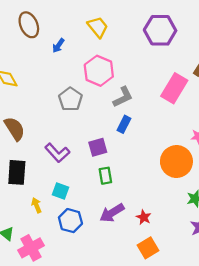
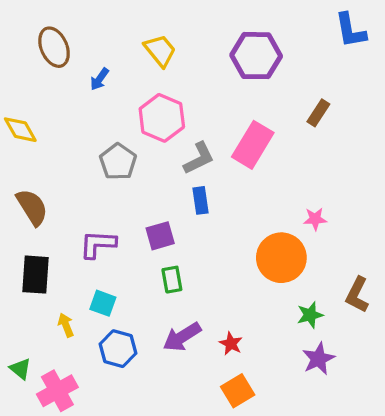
pink rectangle: (174, 88) -> (253, 145), moved
blue rectangle: (124, 124) -> (201, 200), turned -35
purple L-shape: (57, 153) -> (98, 244), turned 135

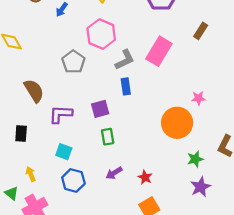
brown semicircle: (32, 207) -> (34, 91), moved
black rectangle: (35, 275) -> (21, 133), size x0.7
yellow arrow: (66, 325) -> (31, 174), moved
purple arrow: (182, 337) -> (114, 173), size x0.7

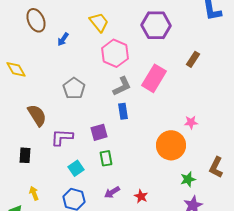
pink hexagon: (101, 34) -> (115, 53), moved
cyan square: (64, 152) -> (76, 168), moved, turned 35

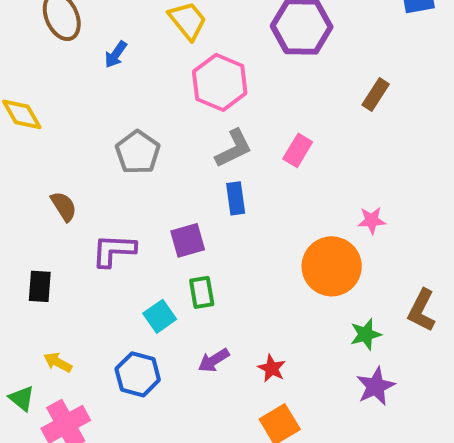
pink rectangle: (154, 78) -> (298, 150), moved, size x0.6
brown semicircle: (37, 115) -> (64, 206), size x0.7
cyan square: (76, 168) -> (160, 316), moved
yellow arrow: (34, 193) -> (58, 362), turned -40

